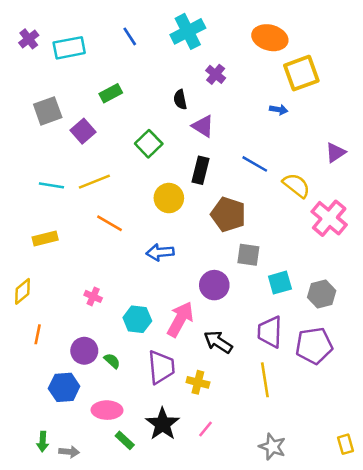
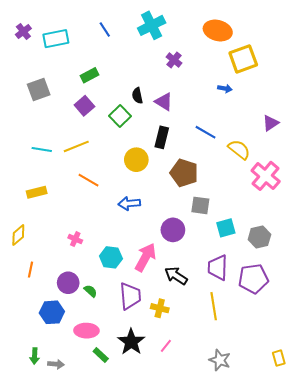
black semicircle: (180, 100) -> (137, 96), moved
purple square: (83, 131) -> (84, 106), moved

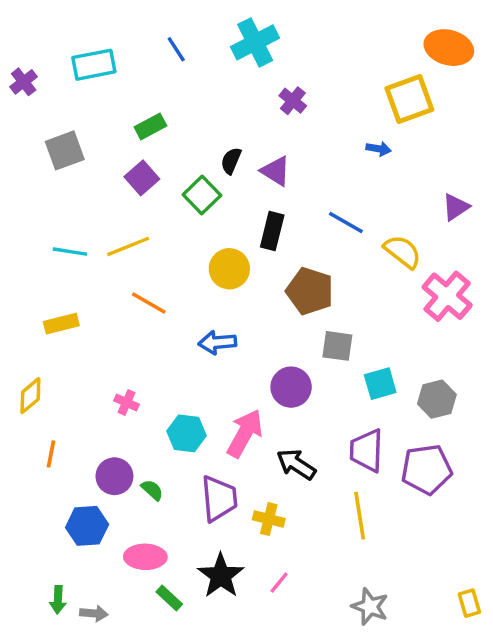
orange ellipse: (218, 30) -> (449, 48), moved
purple cross: (23, 32) -> (24, 82), moved
black semicircle: (137, 96) -> (231, 161), turned 35

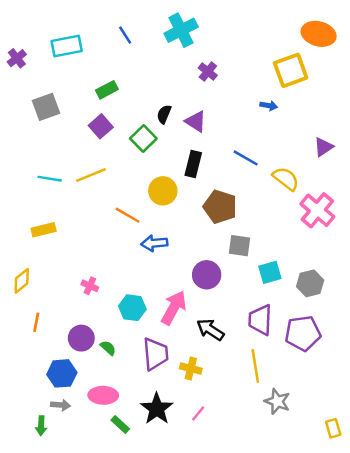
orange line: (149, 303) -> (128, 215), moved
gray star: (370, 607) -> (277, 401), moved
gray arrow: (94, 613) -> (61, 405), moved

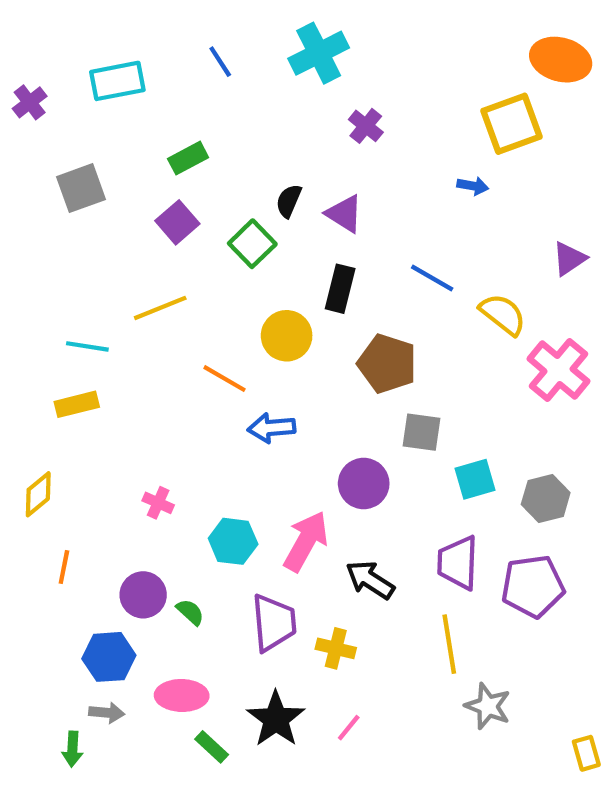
cyan line: (50, 179) -> (87, 346), moved

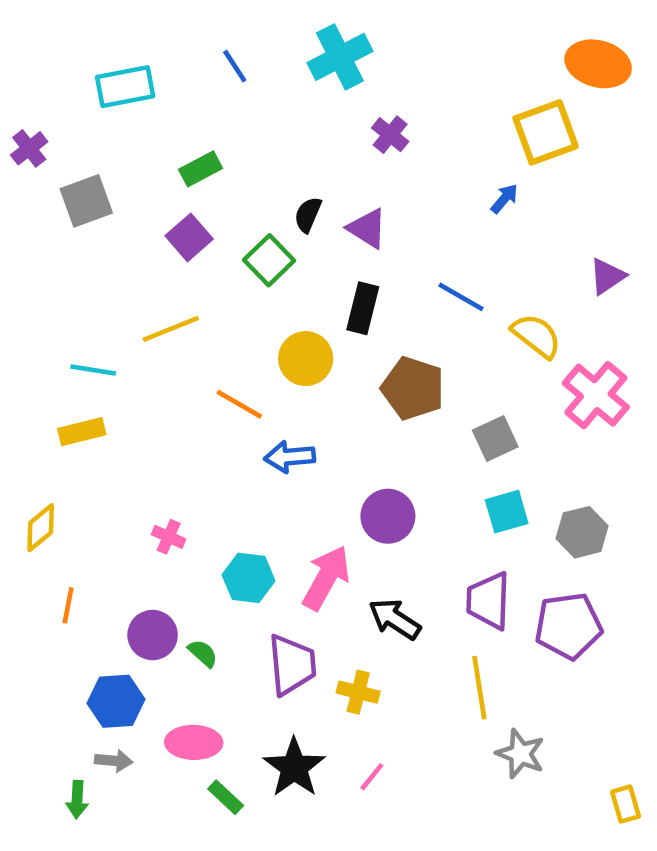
purple cross: (30, 102) -> (29, 148), moved
blue arrow: (473, 186) -> (504, 199), turned -60
gray square: (421, 432) -> (495, 439), moved, turned -33

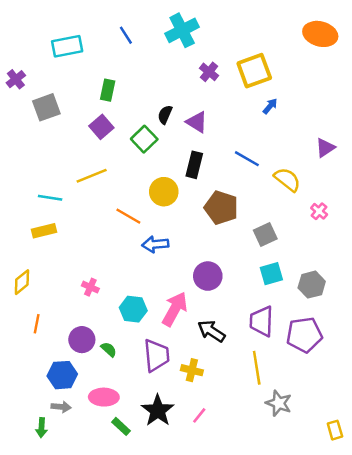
yellow square: (546, 132) -> (254, 71), moved
green rectangle: (201, 169) -> (108, 90), turned -50
pink cross: (596, 395) -> (319, 211), size x0.5

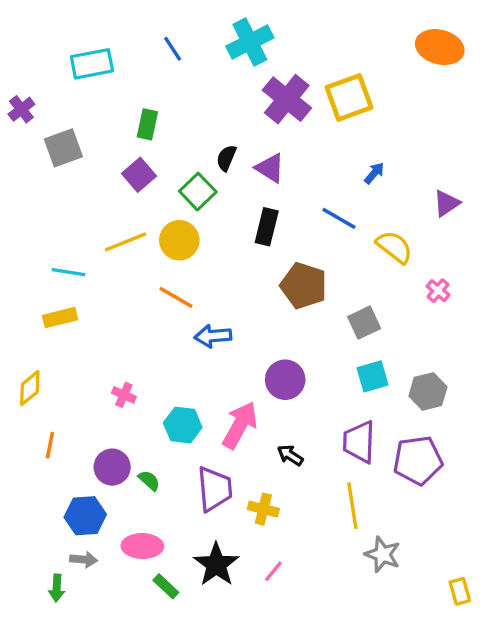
purple cross: (209, 72) -> (287, 99), size x1.8
blue arrow: (270, 106) -> (374, 173), moved
yellow circle: (164, 192) -> (179, 240), moved
black arrow: (211, 331) -> (290, 455), size x0.7

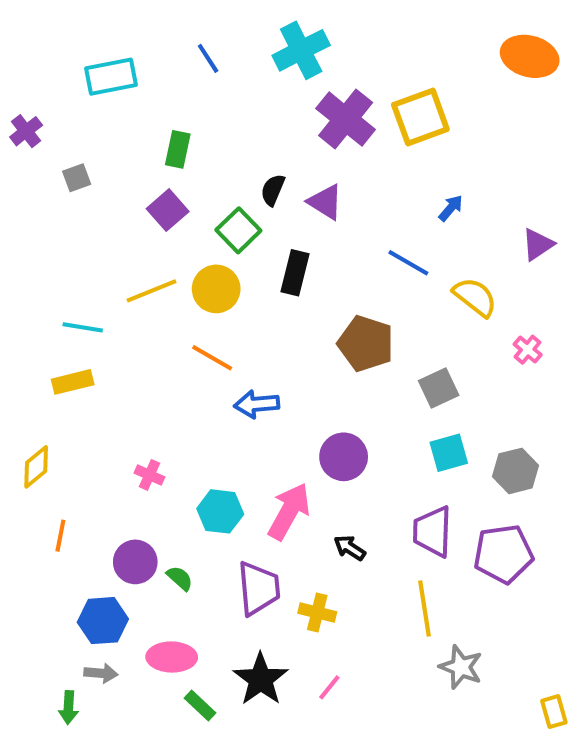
gray square: (63, 148) -> (77, 178), size x0.6
black rectangle: (267, 227) -> (295, 273), moved

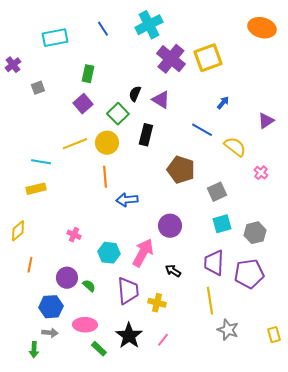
orange line: (212, 358) -> (105, 177), turned 55
yellow rectangle: (554, 712) -> (274, 335), moved

